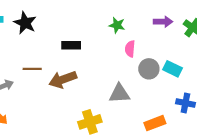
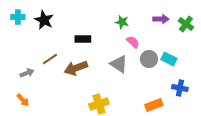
pink semicircle: (130, 49) -> (133, 42), turned 128
brown line: (32, 69) -> (50, 59), turned -35
gray triangle: (119, 94) -> (119, 64), moved, turned 36

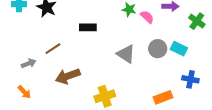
green cross: (186, 24) -> (197, 21), moved
pink semicircle: (133, 42) -> (147, 17), moved
brown arrow: (76, 68) -> (68, 76), moved

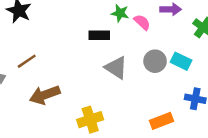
black rectangle: (88, 27) -> (99, 35), moved

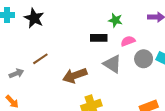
pink semicircle: (142, 22) -> (128, 41), moved, turned -64
brown arrow: (45, 95) -> (75, 75), moved

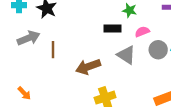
brown line: (40, 59) -> (53, 50), turned -56
gray arrow: (16, 73) -> (29, 38), moved, size x1.5

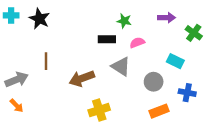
gray arrow: (29, 38) -> (17, 80), moved
gray circle: (158, 50) -> (154, 82), moved

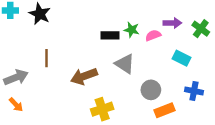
purple arrow: (167, 18) -> (172, 23), moved
green star: (124, 21) -> (132, 30), moved
pink semicircle: (137, 43) -> (153, 35), moved
gray circle: (154, 82) -> (151, 90), moved

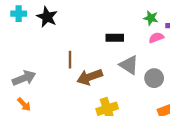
green star: (132, 30) -> (151, 18), moved
brown line: (47, 58) -> (70, 60), moved
gray circle: (151, 90) -> (154, 78), moved

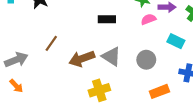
brown line: (70, 60) -> (51, 43), moved, turned 35
gray triangle: (129, 65) -> (111, 56), moved

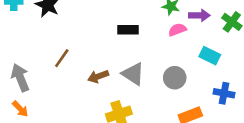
brown arrow: (82, 59) -> (98, 76), size x0.7
gray arrow: (16, 60) -> (20, 78), turned -90

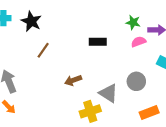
brown line: (62, 58) -> (43, 50), moved
gray triangle: (133, 74) -> (108, 93), moved

